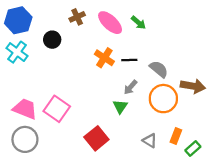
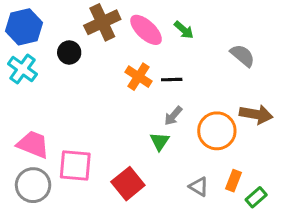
brown cross: (77, 17) -> (102, 22), size x1.6
gray semicircle: (159, 69) -> (242, 56), moved
pink square: (57, 109) -> (75, 166), moved, turned -30

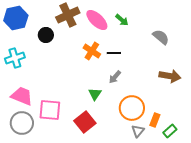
cyan cross: (22, 69) -> (15, 58), moved, turned 36
orange circle: (217, 131) -> (132, 108), moved
green triangle: (160, 141) -> (95, 94), moved
gray triangle: (199, 187) -> (138, 131), moved, turned 40

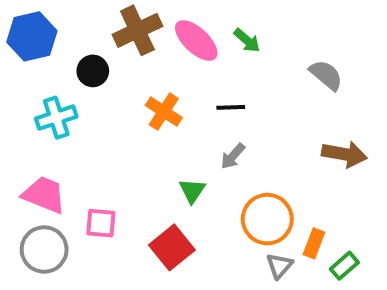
orange cross: (92, 51) -> (164, 112), moved
cyan cross: (15, 58) -> (56, 118), moved
pink square: (50, 110) -> (101, 223), size x0.7

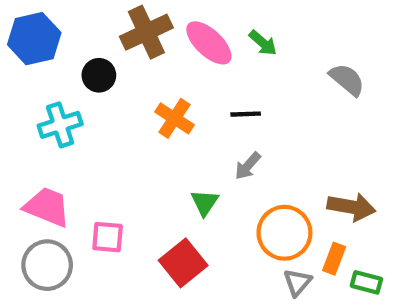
brown arrow: (344, 154) -> (351, 207), moved
green rectangle: (344, 266) -> (366, 282), turned 56

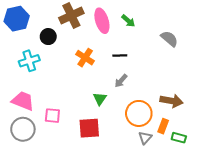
pink ellipse: (209, 43) -> (102, 21), turned 30
red square: (183, 263) -> (89, 128), turned 35

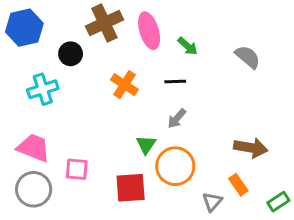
green arrow: (128, 21) -> (188, 46), moved
orange circle: (139, 113) -> (175, 166), moved
orange rectangle: (163, 126) -> (238, 185), turned -56
green rectangle: (179, 138) -> (278, 202), moved, turned -48

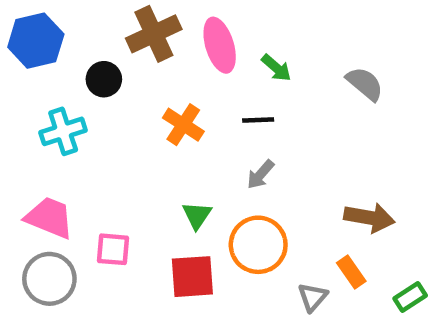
green triangle: (146, 145) -> (197, 215), moved

